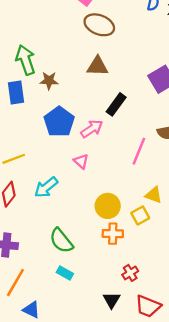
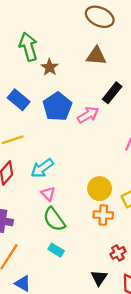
brown star: (49, 81) -> (50, 67), turned 30
blue rectangle: (16, 93) -> (19, 100), moved, turned -45
pink triangle: (81, 161) -> (48, 194), moved

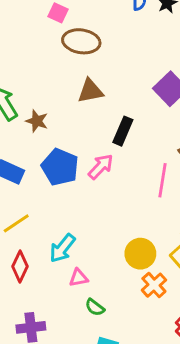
pink triangle: (48, 194) -> (79, 278), turned -40
orange cross: (103, 215) -> (154, 285), turned -30
green semicircle: (54, 219) -> (95, 307), size x0.6

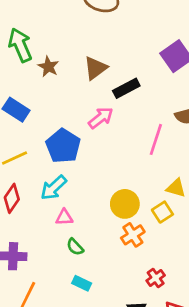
brown triangle: (90, 91) -> (95, 68), moved, turned -35
black rectangle: (123, 131) -> (126, 88), turned 30
blue pentagon: (60, 167) -> (63, 146), moved

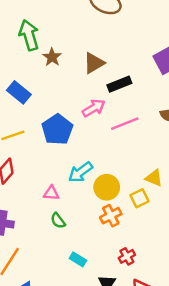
pink line: (156, 139) -> (125, 124), moved, turned 44
cyan arrow: (54, 188) -> (80, 172), moved
cyan rectangle: (82, 283) -> (78, 259), moved

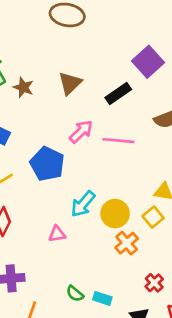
black rectangle: (119, 84) -> (118, 94), moved
pink line: (125, 124) -> (118, 141), turned 40
green semicircle: (58, 221) -> (75, 294), moved

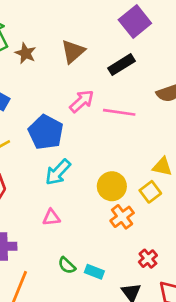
purple square: (148, 62) -> (135, 22), moved
cyan arrow: (83, 204) -> (58, 172), moved
pink triangle: (57, 234) -> (51, 217), moved

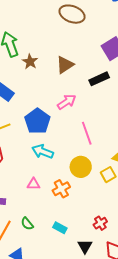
pink line: (119, 112) -> (87, 133), moved, turned 55
cyan arrow: (58, 172) -> (43, 152), turned 60
orange cross: (122, 217) -> (61, 189), moved
green semicircle: (67, 265) -> (27, 224), moved

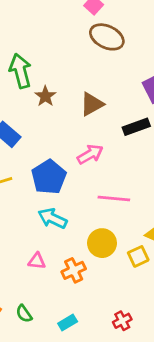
pink line: (87, 133) -> (114, 198), turned -70
cyan rectangle: (60, 228) -> (68, 323), turned -64

